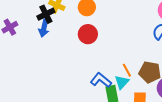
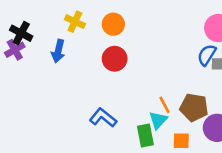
black cross: (46, 14) -> (21, 33), moved, turned -36
blue L-shape: (101, 80) -> (103, 118), moved

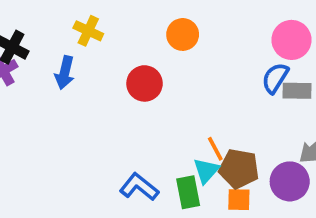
orange circle: (113, 24) -> (183, 34), moved
brown pentagon: (194, 107) -> (239, 169), moved
blue L-shape: (103, 118) -> (139, 187), moved

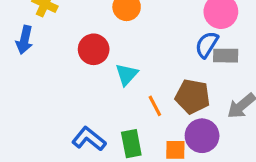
brown pentagon: (239, 169) -> (193, 96), moved
cyan triangle: (206, 171) -> (127, 74), moved
purple circle: (290, 181) -> (202, 136), moved

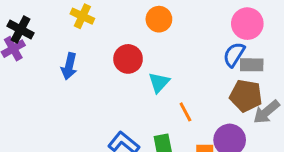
blue arrow: (24, 40) -> (69, 66), moved
brown pentagon: (193, 96) -> (246, 96), moved

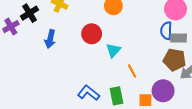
black cross: (21, 29) -> (29, 13), moved, turned 30
blue semicircle: (234, 55) -> (166, 31), turned -30

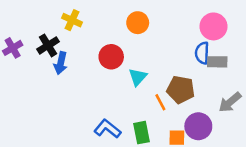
black cross: (29, 13) -> (48, 45), moved
brown pentagon: (174, 60) -> (181, 90), moved

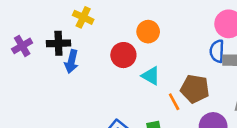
orange circle: (138, 23) -> (148, 32), moved
black cross: (48, 45) -> (58, 43), turned 30
cyan triangle: (138, 77) -> (151, 76), turned -42

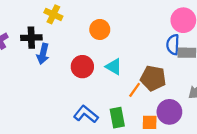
orange circle: (148, 32) -> (100, 29), moved
red circle: (123, 55) -> (82, 67), moved
orange line: (174, 102) -> (135, 90), turned 63

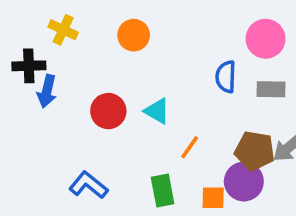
orange circle: (100, 29) -> (134, 35), moved
blue semicircle: (173, 45) -> (226, 77), moved
brown pentagon: (153, 78) -> (255, 151), moved
blue L-shape: (86, 114) -> (88, 185), moved

